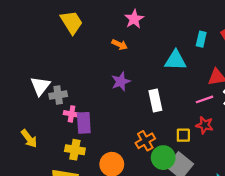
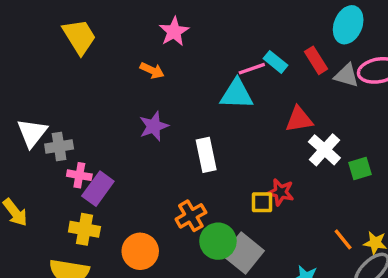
cyan rectangle: (201, 39) -> (275, 62), turned -64
pink line: (205, 99) -> (252, 69), moved
purple rectangle: (84, 123) -> (98, 189), turned 40
yellow square: (183, 135) -> (262, 202), moved

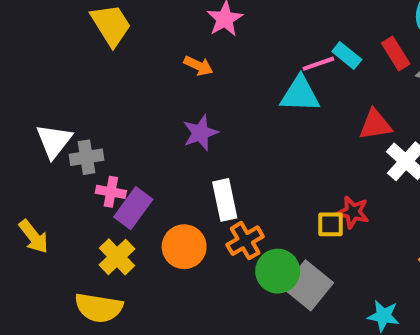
white rectangle: (206, 155) -> (225, 200), moved
yellow cross: (84, 229) -> (117, 257), turned 36
orange circle: (140, 251) -> (184, 247), moved

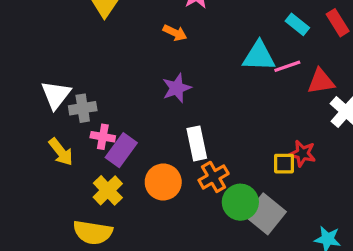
pink line: (318, 64) -> (287, 66), moved
yellow arrow: (34, 237) -> (61, 152), moved

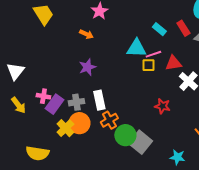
gray cross: (83, 108) -> (76, 102), moved
yellow square: (284, 164) -> (148, 65), moved
yellow cross: (108, 190) -> (65, 128), moved

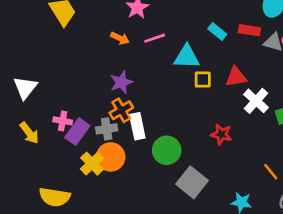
red rectangle: (183, 28) -> (249, 30), turned -49
pink line: (153, 54) -> (155, 38), moved
orange cross: (109, 120) -> (121, 110), moved
green circle: (125, 135) -> (167, 150), moved

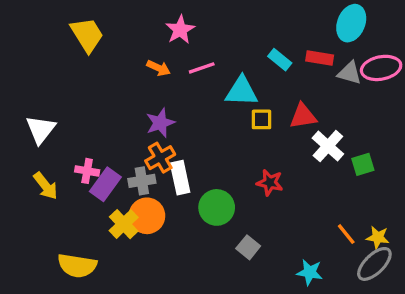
red star: (221, 134) -> (270, 183), moved
gray square: (192, 182) -> (248, 247), size x0.6

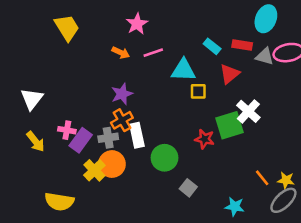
red triangle: (303, 116) -> (230, 74), moved, turned -30
green square: (363, 164) -> (230, 125), moved, size x1.6

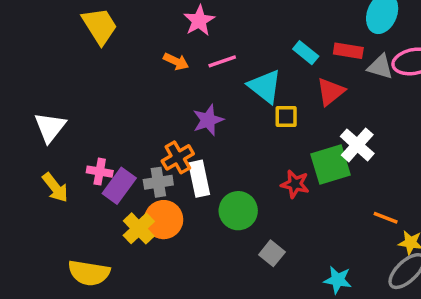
cyan triangle: (183, 70) -> (265, 86), turned 36
purple star: (122, 94) -> (208, 120), moved
orange line: (262, 178) -> (386, 218), moved, turned -30

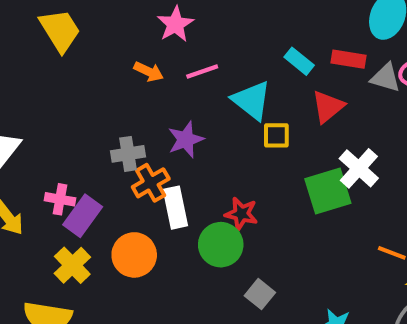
gray cross: (158, 182) -> (128, 154), moved
red star: (295, 184) -> (241, 214), moved
yellow cross: (139, 228) -> (72, 265), moved

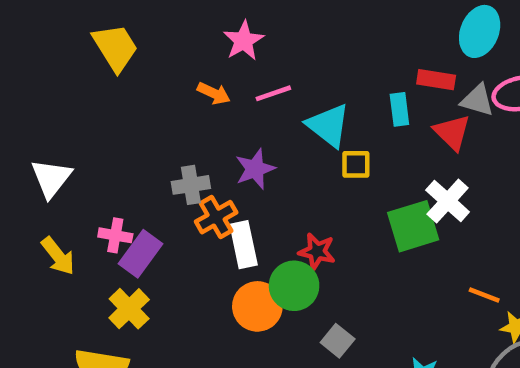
cyan rectangle: (299, 61) -> (399, 109), moved, turned 44
red triangle: (328, 107) -> (452, 132), moved, turned -36
orange circle: (134, 255) -> (257, 306), moved

